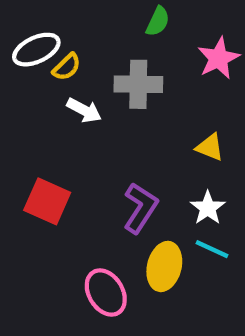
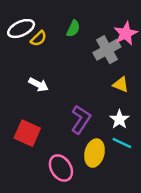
green semicircle: (158, 21) -> (73, 29), moved
gray cross: (138, 84) -> (107, 50), moved, turned -30
white arrow: (84, 110) -> (38, 85), moved
red square: (47, 201) -> (27, 133), moved

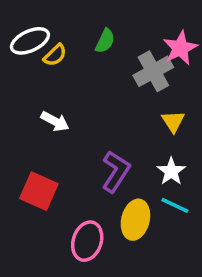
yellow triangle: (121, 85) -> (173, 121), turned 35
pink ellipse: (61, 168) -> (87, 241), turned 50

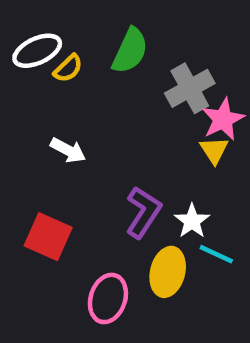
green semicircle: (105, 41) -> (130, 51), size x1.5
pink star: (180, 48) -> (223, 119), moved
white star: (171, 171) -> (192, 221), moved

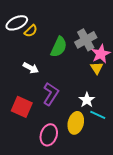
green semicircle: (130, 51) -> (59, 47), moved
purple L-shape: (143, 212) -> (51, 94), moved

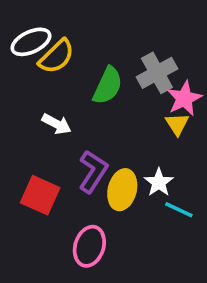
yellow semicircle: (31, 31) -> (57, 56), size x1.5
yellow ellipse: (76, 123) -> (122, 190), moved

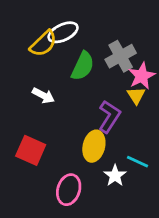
white ellipse: (31, 42) -> (63, 32), moved
purple L-shape: (93, 171) -> (109, 117), moved
white star: (159, 182) -> (115, 176), moved

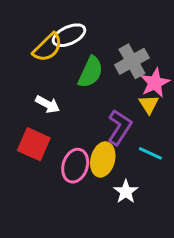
red square: (31, 150) -> (34, 144), moved
cyan line: (137, 162) -> (150, 153), moved
pink ellipse: (69, 190) -> (75, 166), moved

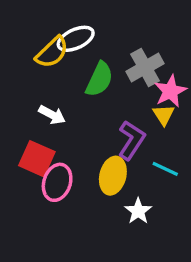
pink ellipse: (75, 166) -> (57, 182), moved

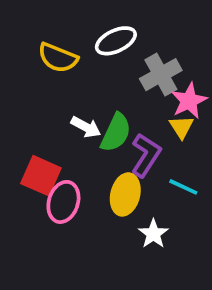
white ellipse: (76, 39) -> (116, 41), moved
yellow semicircle: (52, 52) -> (58, 58), turned 66
green semicircle: (99, 79) -> (116, 133), moved
white arrow: (52, 115) -> (86, 127), moved

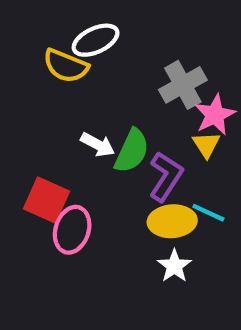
white ellipse: (116, 41) -> (96, 40), moved
yellow ellipse: (125, 194) -> (172, 221), moved, turned 72

